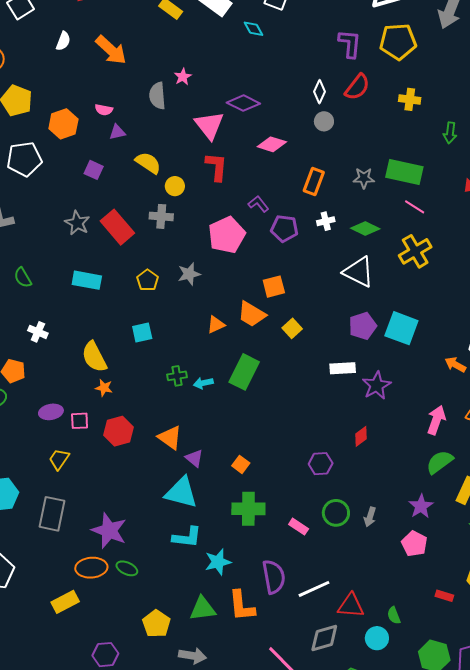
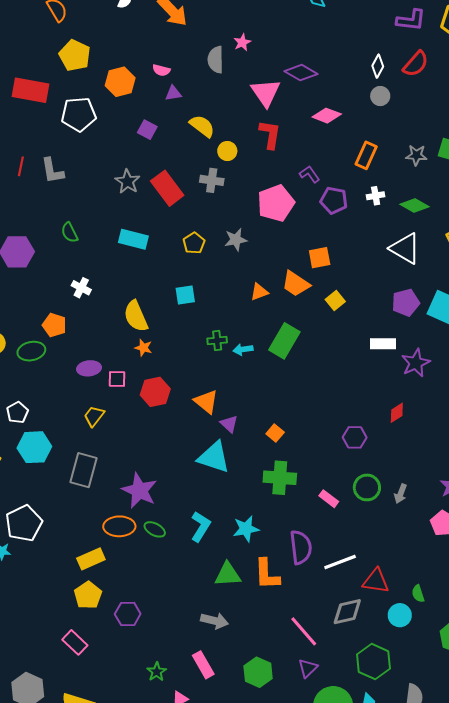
purple L-shape: (350, 44) -> (411, 20), turned 88
cyan L-shape: (187, 537) -> (201, 527), moved, turned -68
yellow pentagon: (156, 624) -> (88, 595), moved

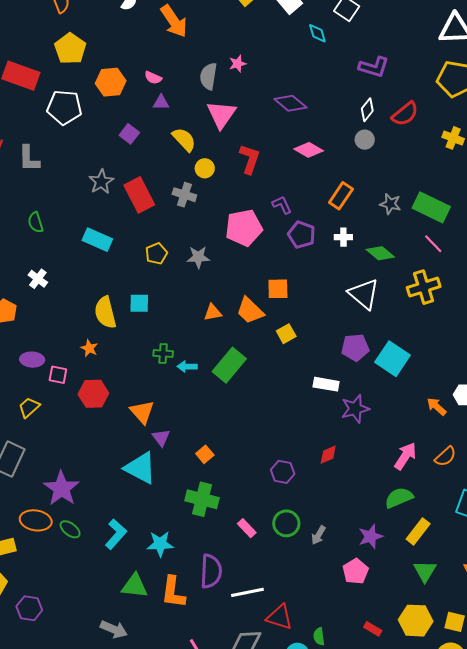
purple L-shape: (411, 20) -> (374, 67), moved
pink triangle: (266, 93) -> (221, 115), moved
yellow semicircle: (136, 316) -> (105, 312), moved

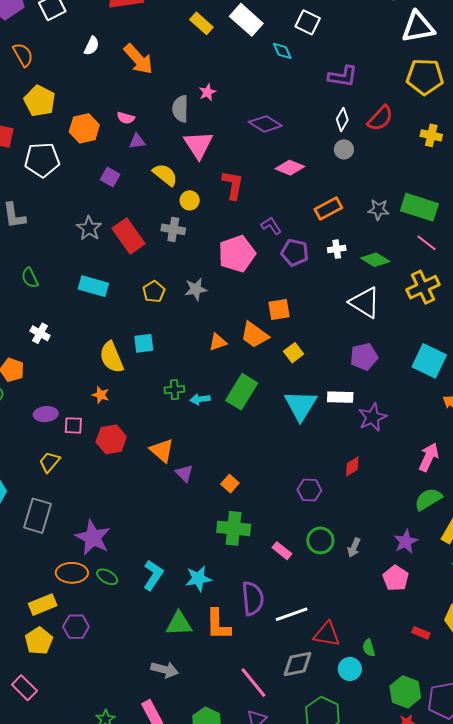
orange rectangle: (341, 196) -> (328, 208), turned 36
cyan square: (392, 359) -> (429, 361), moved
cyan triangle: (140, 468) -> (301, 405), moved, turned 42
purple hexagon: (29, 608) -> (76, 627), moved

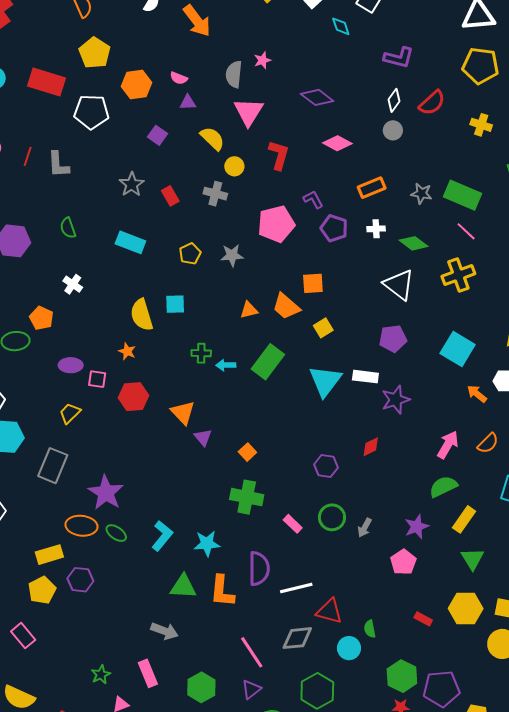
red rectangle: (129, 236) -> (170, 196), size x0.6

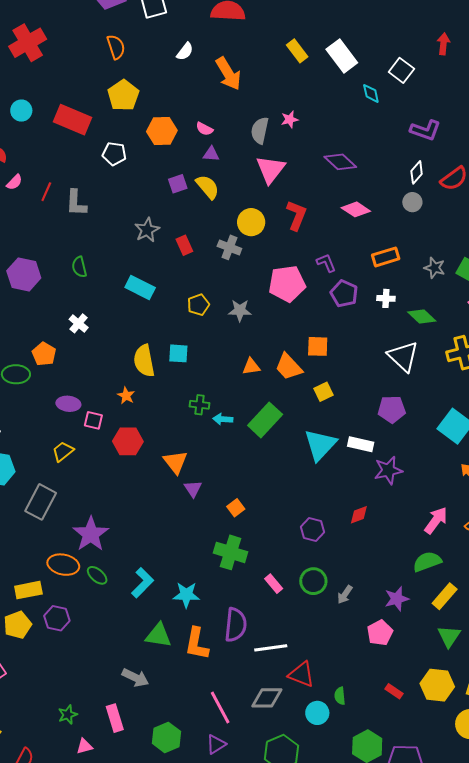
white pentagon: (91, 112) -> (114, 154), size x0.7
purple square: (158, 135) -> (178, 184), turned 30
yellow semicircle: (212, 138) -> (208, 187), moved
yellow circle: (234, 166) -> (251, 222), size x1.4

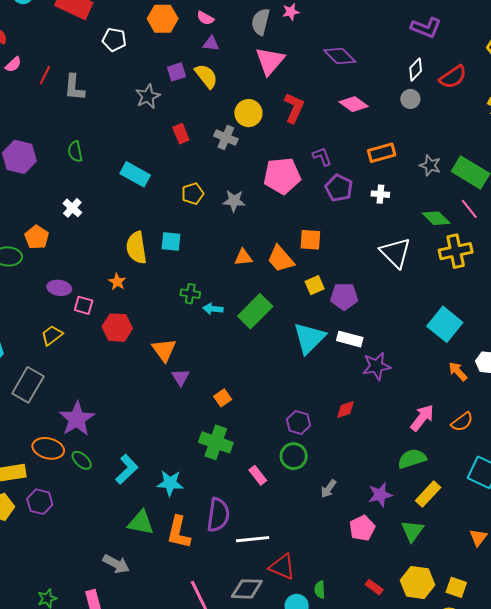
gray star: (147, 230) -> (148, 96), moved
green diamond: (422, 317) -> (436, 218), moved
purple pentagon: (392, 409) -> (344, 296), moved
green circle: (313, 581) -> (294, 456), moved
green triangle: (449, 636) -> (412, 531), moved

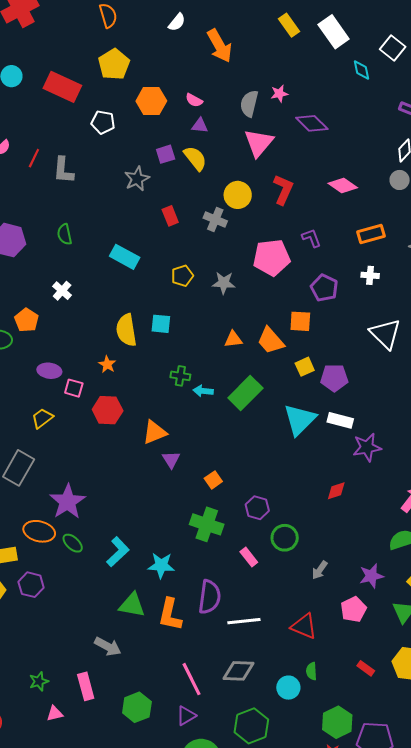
purple diamond: (340, 56) -> (312, 123), moved
purple pentagon: (339, 188) -> (324, 288), moved
orange triangle: (164, 350) -> (154, 432), turned 44
purple hexagon: (299, 422) -> (257, 508), moved
red triangle: (282, 567) -> (304, 626), moved

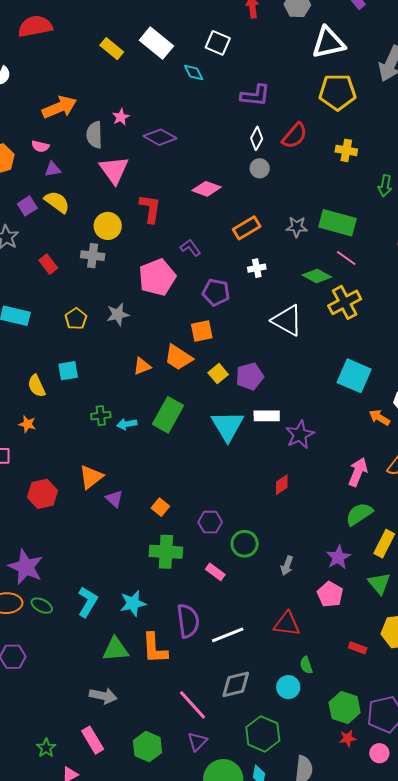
orange arrow: (220, 46) -> (59, 107), moved, turned -68
yellow semicircle: (126, 330) -> (37, 386), size x0.7
red hexagon: (108, 410) -> (42, 494), moved

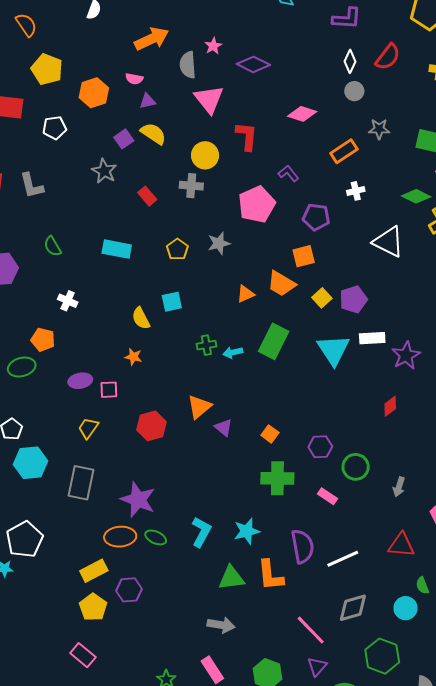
gray star: (297, 227) -> (379, 129), moved

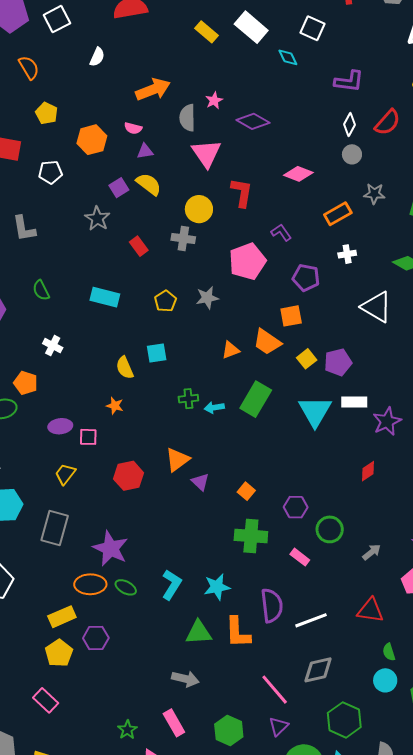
yellow pentagon: (47, 69) -> (47, 113), size x0.7
gray arrow: (399, 487) -> (372, 552), turned -150
cyan circle: (406, 608) -> (385, 680), moved

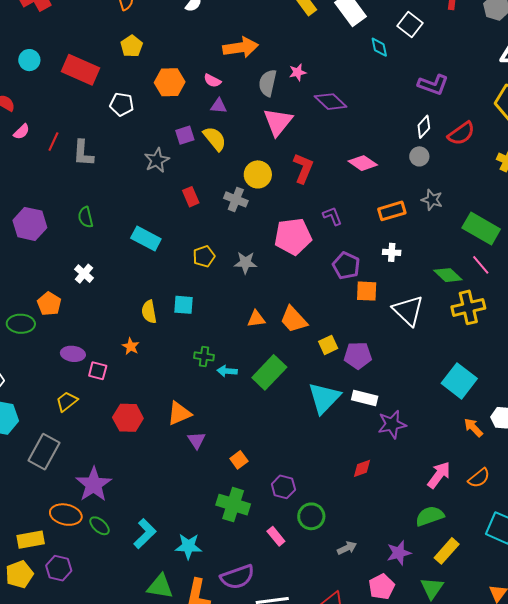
orange square: (291, 316) -> (367, 291), moved
purple semicircle: (272, 605) -> (237, 577), turned 64

